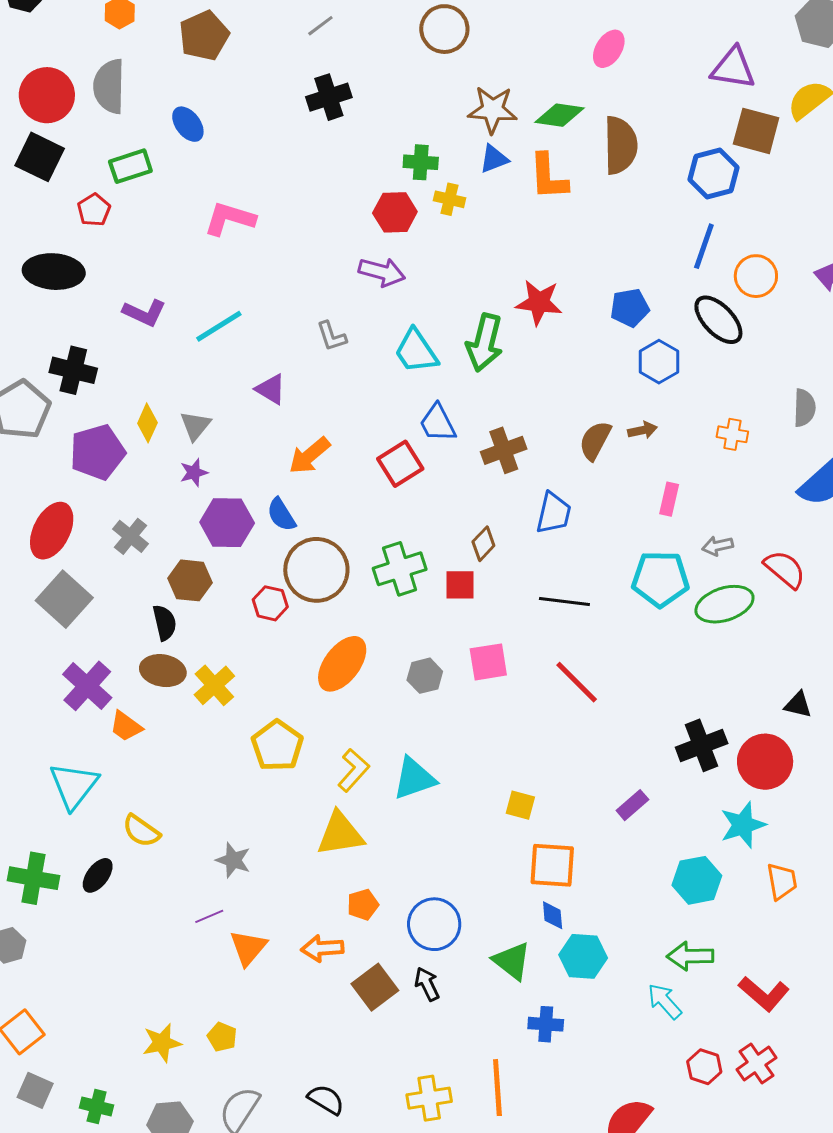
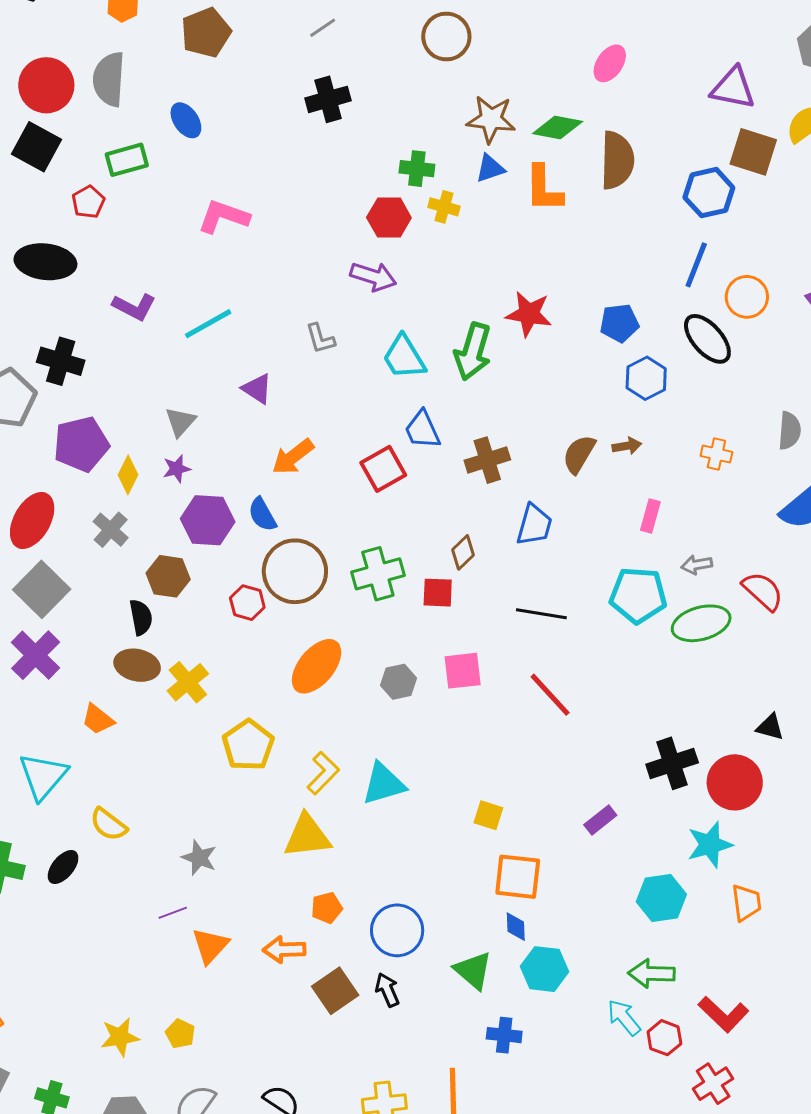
yellow diamond: (147, 423) -> (128, 475), moved
purple cross: (87, 686) -> (36, 655), moved
red hexagon: (704, 1067) -> (664, 1038), moved

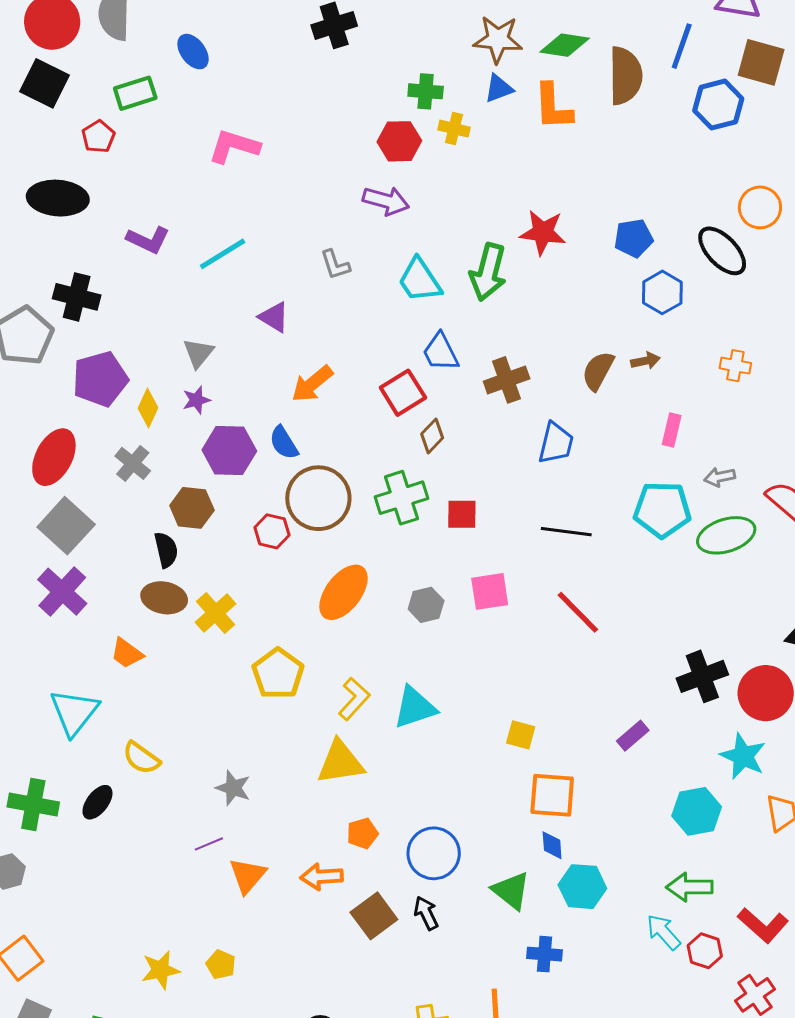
blue line: (696, 265) -> (682, 46), moved
brown diamond: (463, 552) -> (432, 436), moved
cyan star: (710, 845) -> (743, 756), turned -30

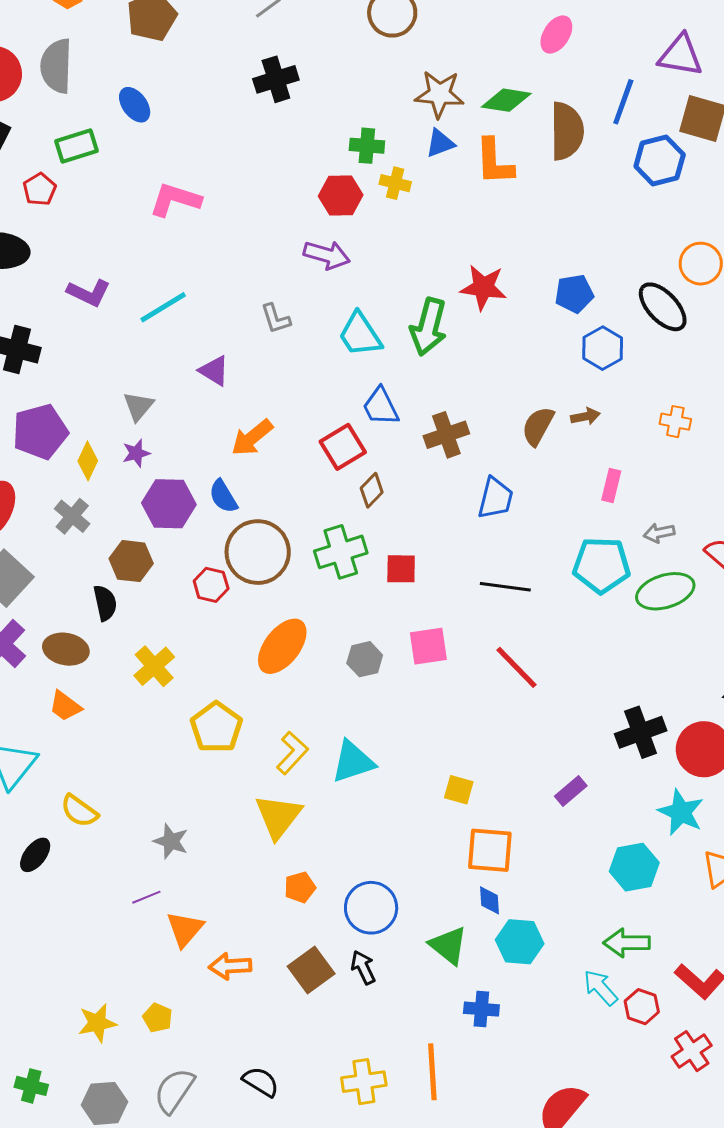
brown ellipse: (164, 598) -> (66, 649), moved
yellow triangle: (340, 762) -> (278, 816), turned -44
orange arrow: (322, 877) -> (230, 966), moved

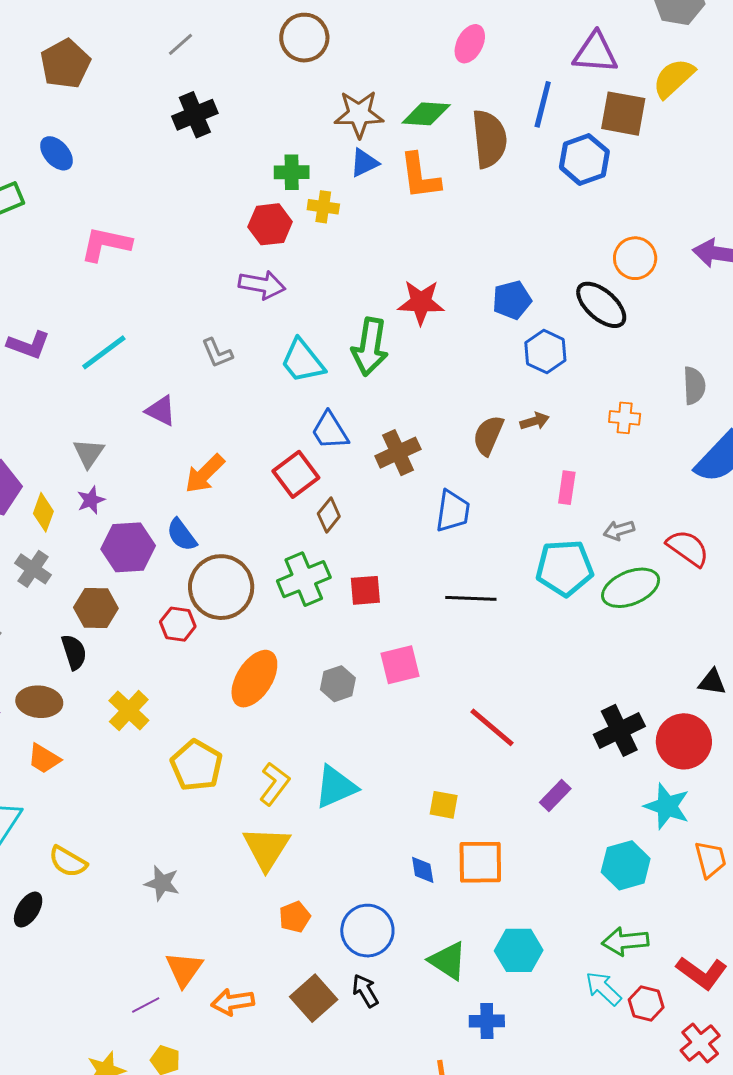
red line: (517, 667) -> (492, 727), moved
purple line: (146, 897) -> (146, 1005), moved
blue diamond: (490, 900) -> (423, 870), moved

